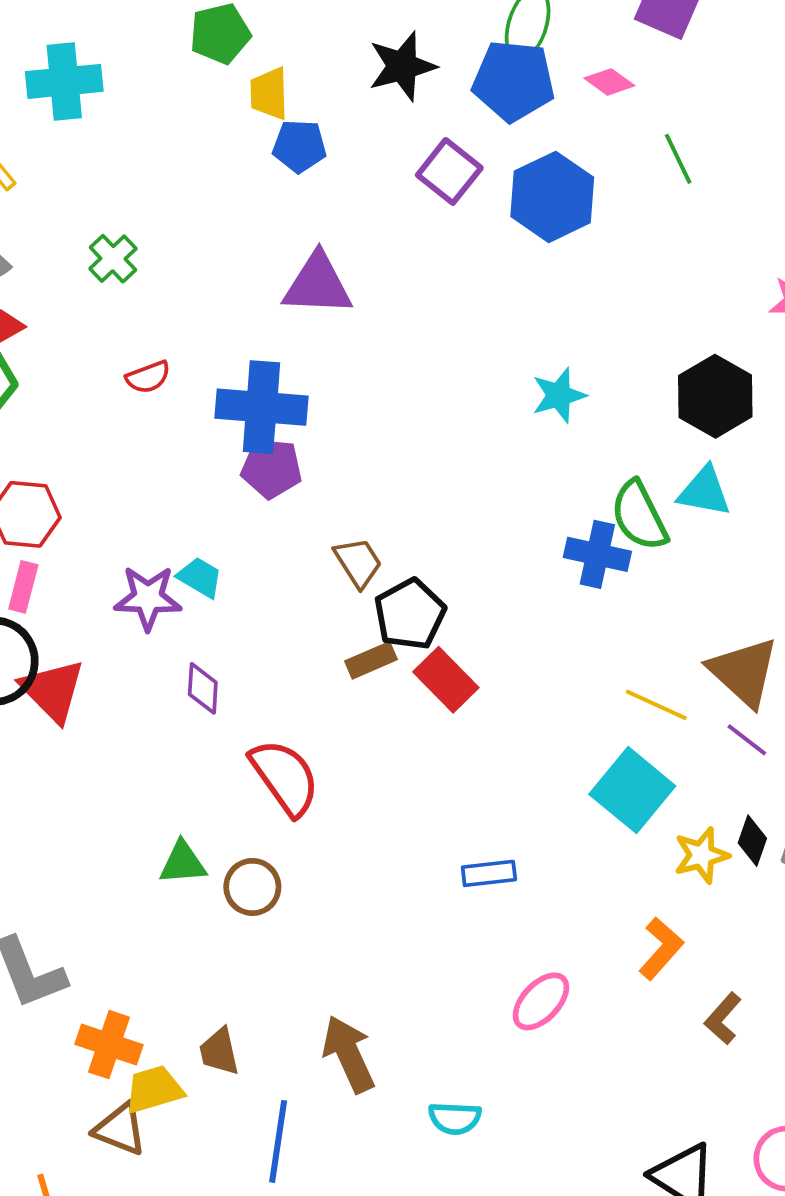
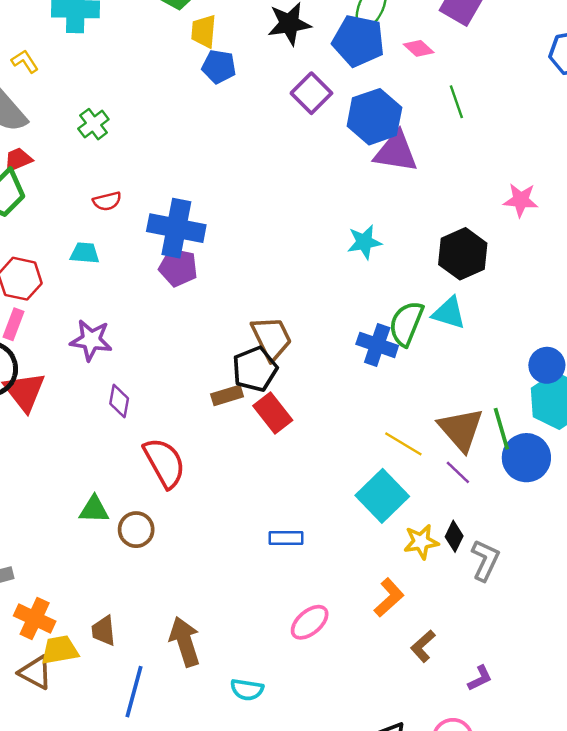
purple triangle: (318, 284) -> (396, 152), moved
green semicircle: (639, 516) -> (406, 324), turned 42
brown trapezoid: (358, 562) -> (271, 338), moved, size x1.4
cyan trapezoid: (200, 577) -> (85, 253), moved, turned -32

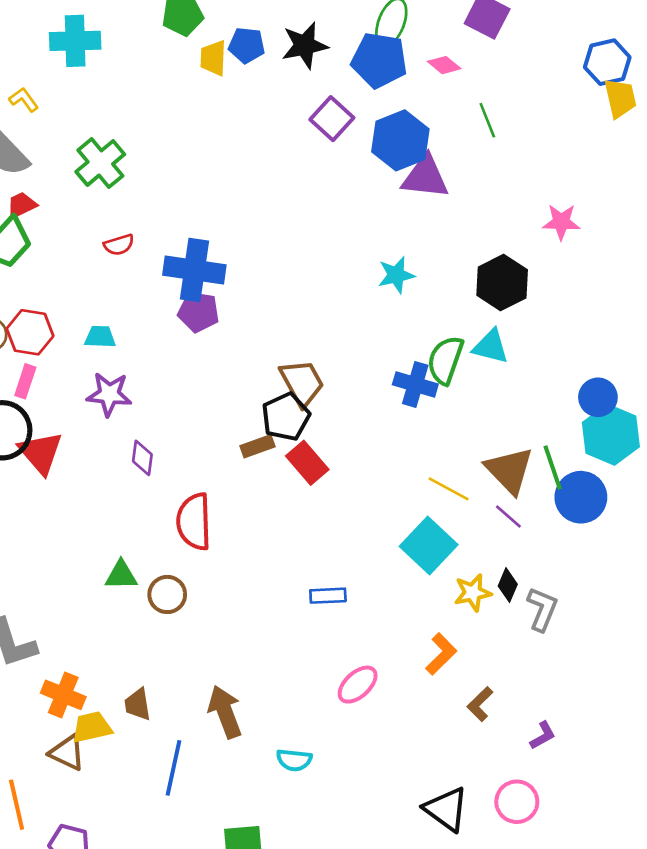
blue pentagon: (219, 67) -> (247, 45), moved
green cross: (93, 124) -> (100, 163), size x1.5
cyan trapezoid: (85, 253) -> (100, 337), moved
red semicircle: (164, 463) -> (194, 522), turned -150

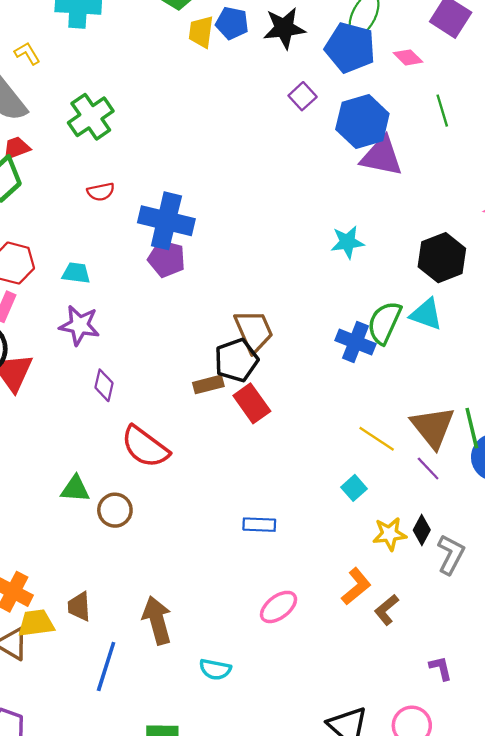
purple square: (332, 119) -> (303, 96), size x0.7
red semicircle: (194, 522) -> (145, 447), turned -57
cyan square: (429, 546) -> (354, 488), size x0.5
brown L-shape: (480, 704) -> (386, 610), moved
purple L-shape: (543, 735) -> (441, 668), turned -80

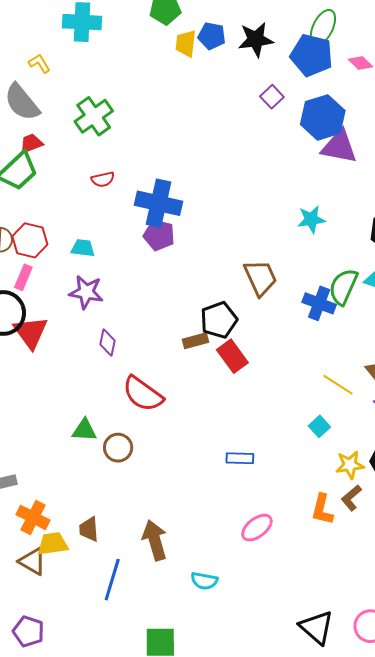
brown trapezoid: (254, 331) -> (260, 278), moved
orange L-shape: (356, 586) -> (322, 509), turned 144
brown L-shape: (386, 610) -> (351, 498), moved

